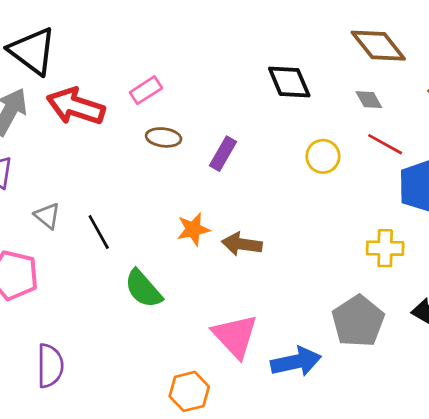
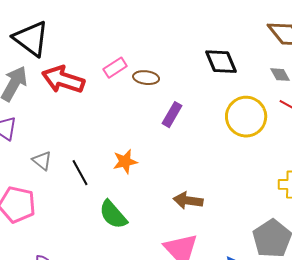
brown ellipse: (164, 137) -> (146, 78), moved
yellow circle: (323, 156) -> (246, 117), size x1.6
orange star: (193, 229) -> (125, 162), moved
brown arrow: (242, 244) -> (188, 201), moved

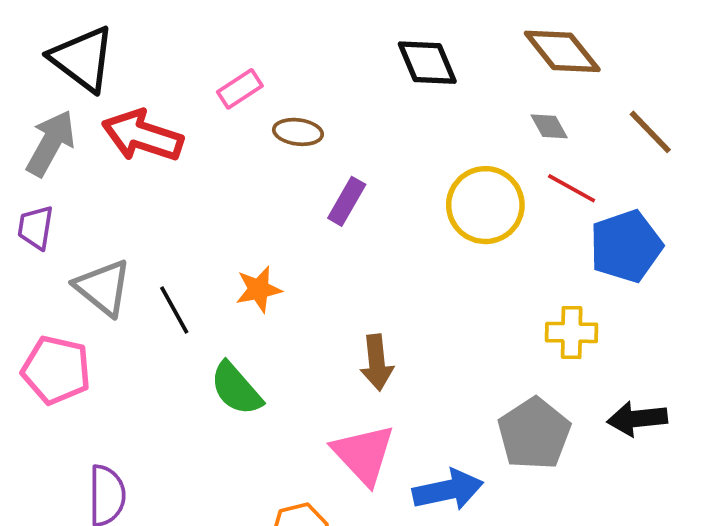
black diamond: (221, 62) -> (427, 63), moved
pink rectangle: (115, 68) -> (240, 89), moved
gray triangle: (42, 161) -> (103, 288), size x1.6
brown arrow: (188, 201) -> (377, 362), turned -104

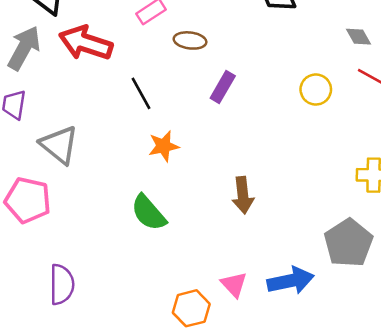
yellow circle: (485, 205) -> (316, 90), size x0.6
black line: (174, 310) -> (141, 93), moved
pink triangle: (364, 454) -> (234, 284), moved, size x0.6

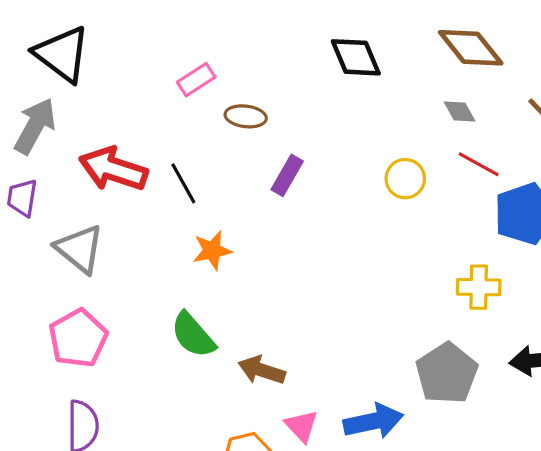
red arrow: (86, 43) -> (113, 169), moved
brown arrow: (243, 195) -> (262, 370), moved, turned 114
pink pentagon: (28, 200) -> (78, 338), moved, turned 30

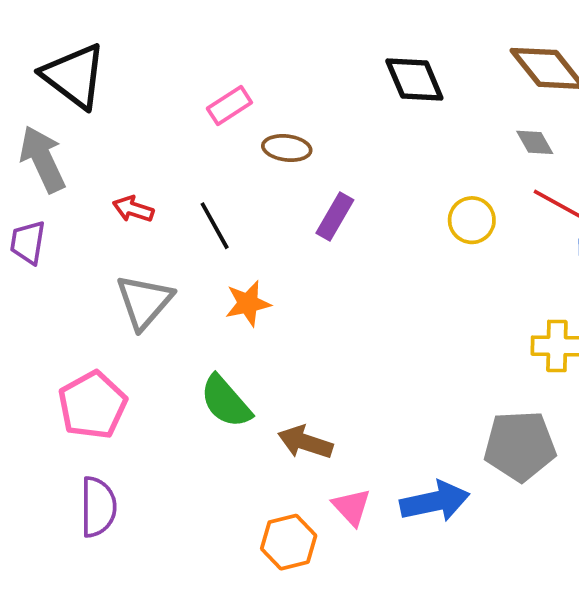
gray arrow: (35, 126) -> (43, 159), turned -54
red arrow: (113, 169) -> (133, 209), size x0.5
gray triangle: (80, 249) -> (144, 302), moved, turned 32
gray pentagon: (447, 373) -> (520, 446), turned 30

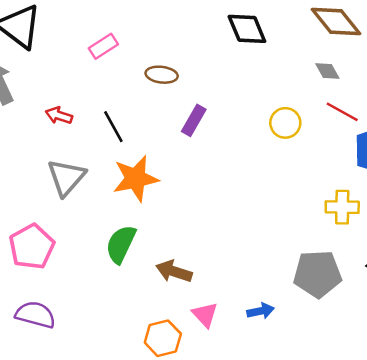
pink rectangle: (229, 105) -> (103, 46), moved
orange star: (248, 303) -> (136, 179), size x1.5
green semicircle: (226, 401) -> (121, 244), turned 66
blue arrow: (435, 501) -> (261, 311), size x0.6
purple semicircle: (98, 507) -> (35, 315), turned -75

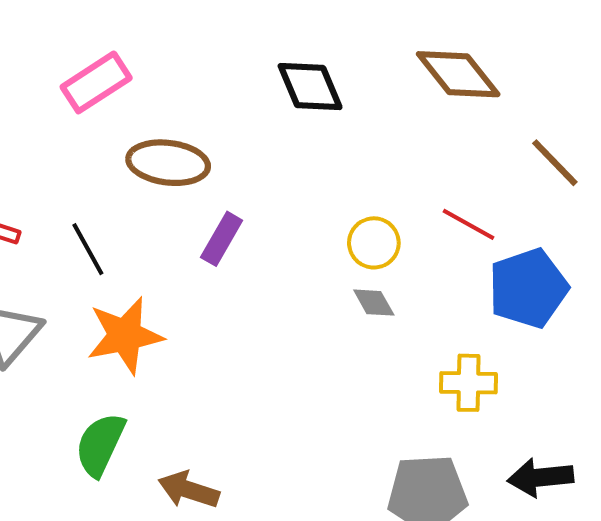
pink rectangle: (103, 46) -> (96, 82), moved, size x1.4
gray diamond: (327, 71) -> (374, 303), moved
brown ellipse: (162, 75) -> (168, 163), size x1.5

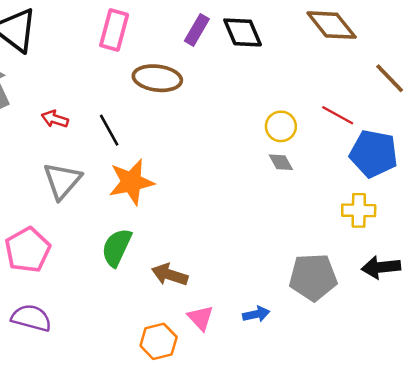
pink rectangle: (96, 82) -> (114, 30), turned -42
purple rectangle: (222, 239) -> (197, 30), moved
blue pentagon: (528, 288) -> (374, 154), turned 30
yellow cross: (468, 383) -> (359, 210), moved

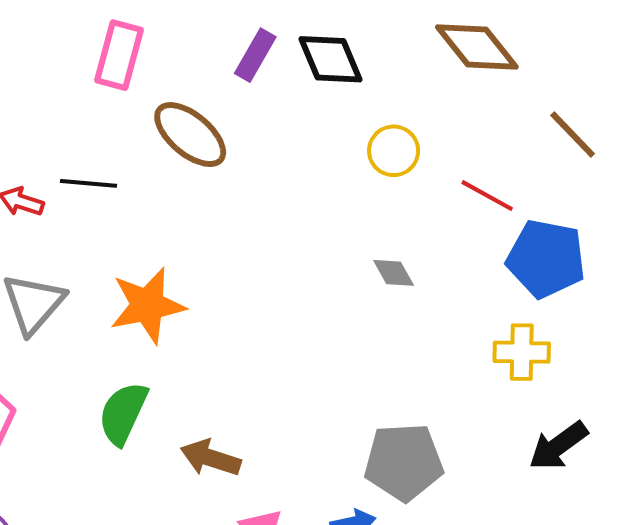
brown ellipse: (157, 78) -> (190, 135), turned 33
yellow circle: (281, 126) -> (394, 151), moved
black line: (109, 130) -> (88, 183), moved, turned -56
black arrow: (381, 267) -> (558, 446), turned -30
gray pentagon: (313, 277) -> (404, 462), moved

